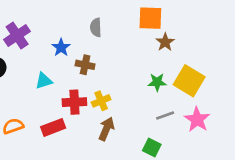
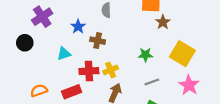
green star: (157, 82) -> (145, 55), moved
gray line: (165, 115) -> (152, 82), moved

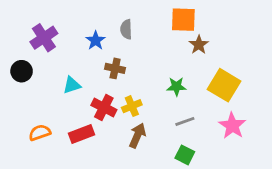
blue star: (78, 26) -> (96, 40), moved
red cross: (89, 71) -> (104, 107), turned 30

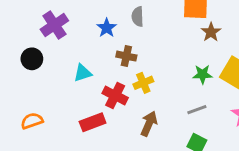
green star: (176, 87) -> (203, 74), moved
yellow cross: (132, 106) -> (143, 83), moved
orange semicircle: (40, 133) -> (32, 121), moved

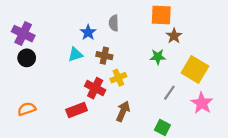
purple cross: (54, 25) -> (23, 34), moved, turned -30
cyan triangle: (83, 73) -> (75, 54), moved
green star: (203, 74) -> (158, 57), moved
gray line: (197, 110) -> (169, 93), moved, turned -35

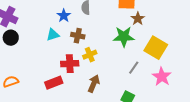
green star: (158, 57) -> (124, 37), size x1.5
red cross: (95, 88) -> (70, 64), turned -30

